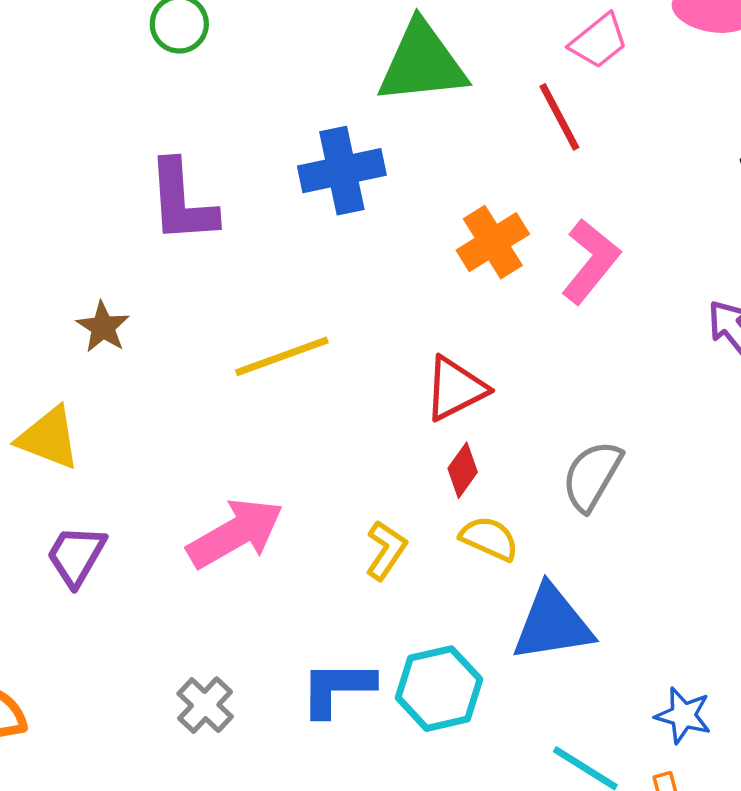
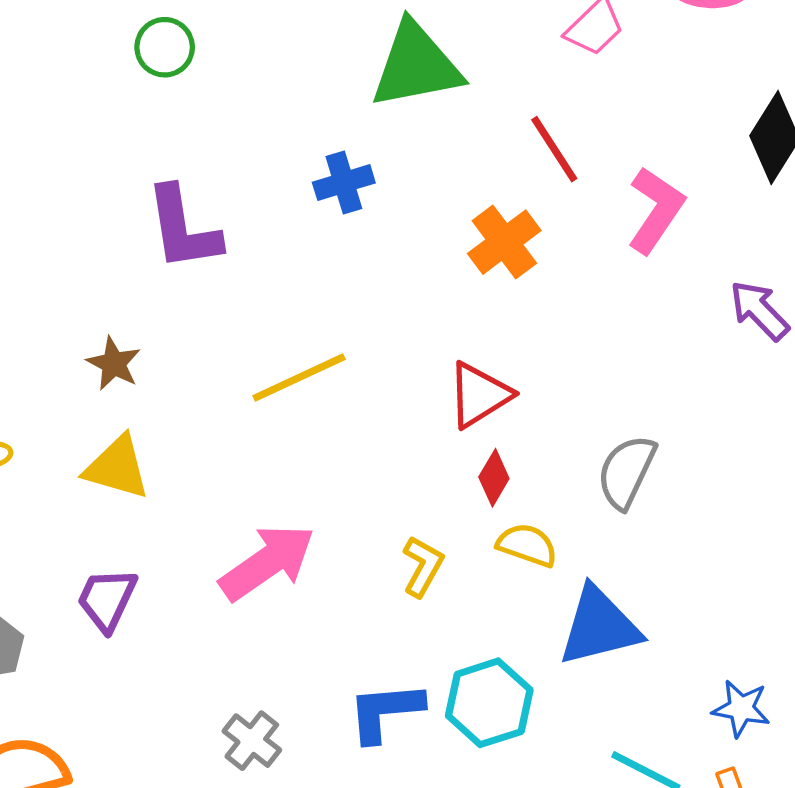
red line: (559, 117) -> (554, 149), moved
blue cross: (342, 171) -> (344, 183), size x0.7
pink L-shape: (591, 261) -> (656, 210), moved
yellow triangle: (49, 438) -> (117, 467), moved

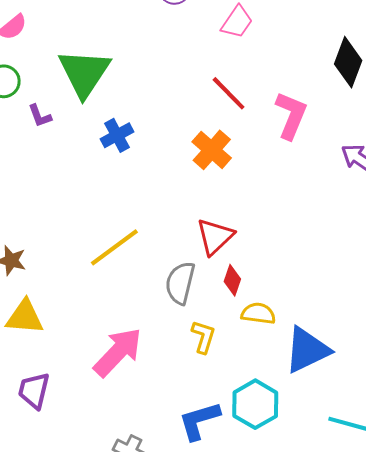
green triangle: (416, 65) -> (84, 73), moved, turned -34
purple L-shape: (183, 228) -> (40, 116), moved, size x0.5
gray semicircle: (626, 472) -> (180, 283), moved

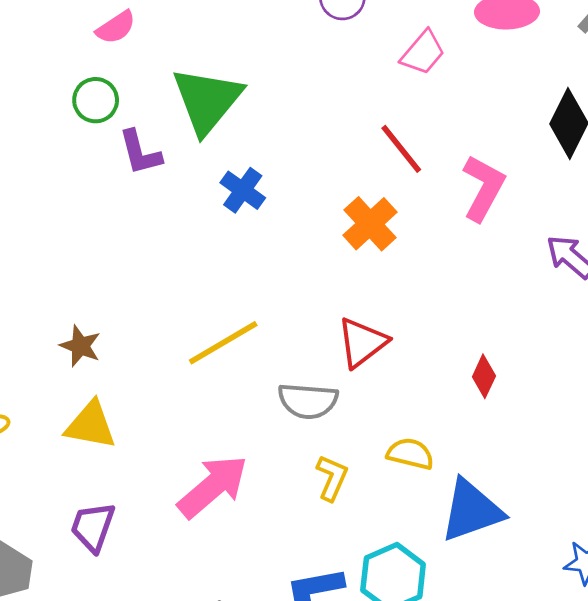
purple L-shape: (40, 116) -> (140, 152), size x1.4
blue cross: (117, 135) -> (243, 190), turned -32
red diamond: (232, 280) -> (484, 376), moved
gray semicircle: (180, 283) -> (308, 401), turned -105

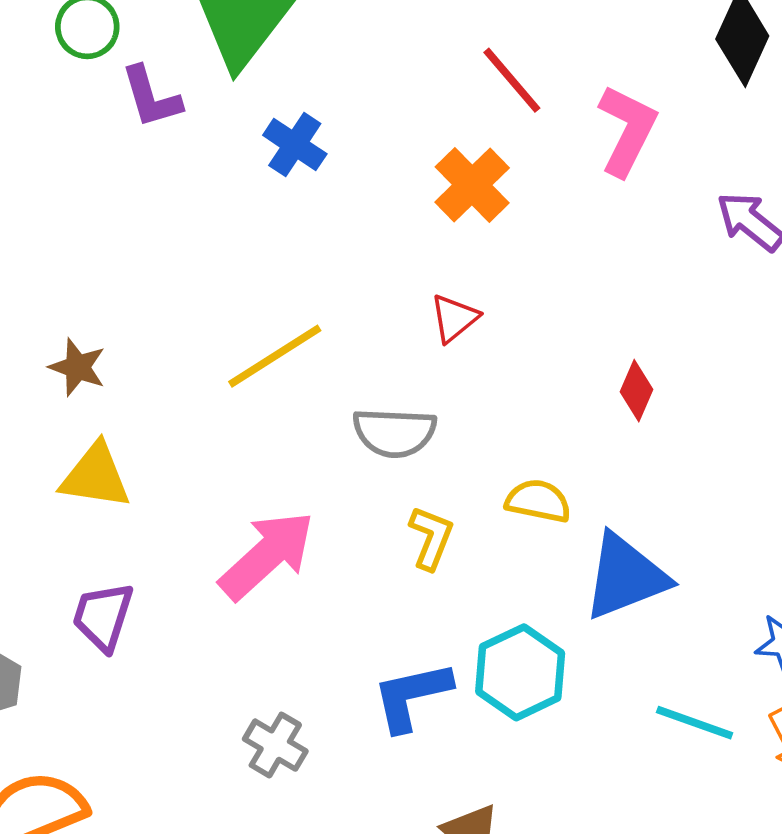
red triangle: (362, 342) -> (454, 318), moved, size x0.7

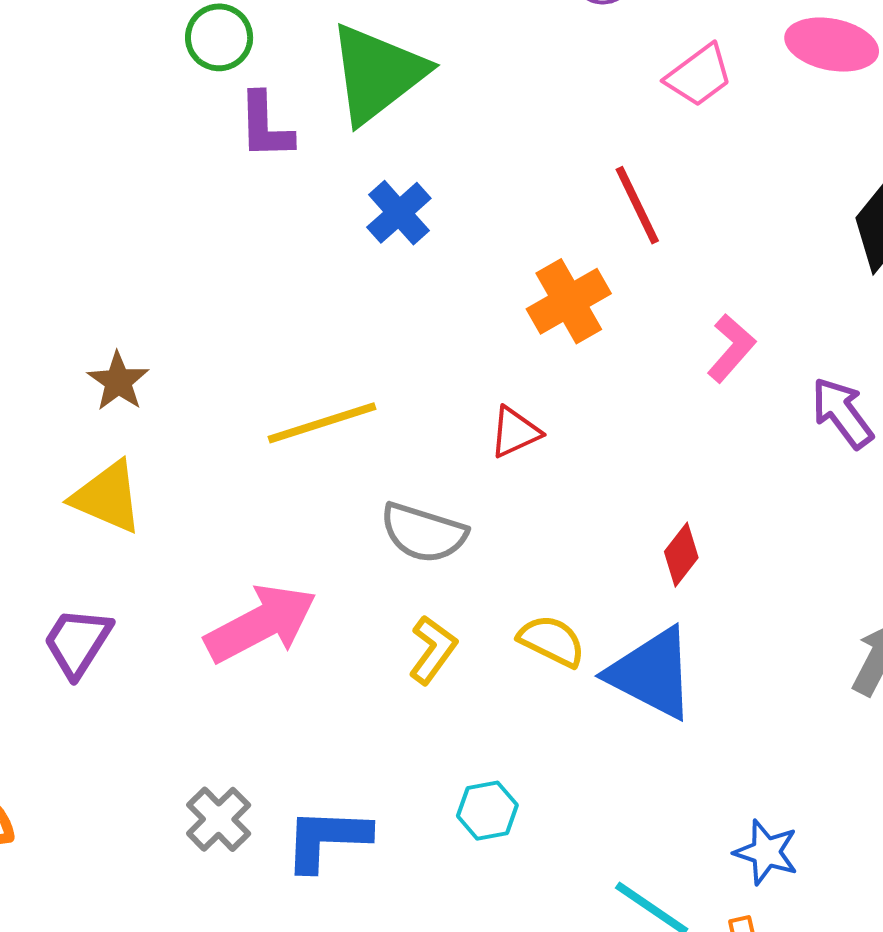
pink L-shape: (627, 130) -> (731, 348), moved, size x0.7
blue triangle: (625, 577) -> (652, 673), moved, turned 34
cyan hexagon: (520, 672) -> (487, 811), size x0.6
blue L-shape: (412, 696) -> (327, 839), moved

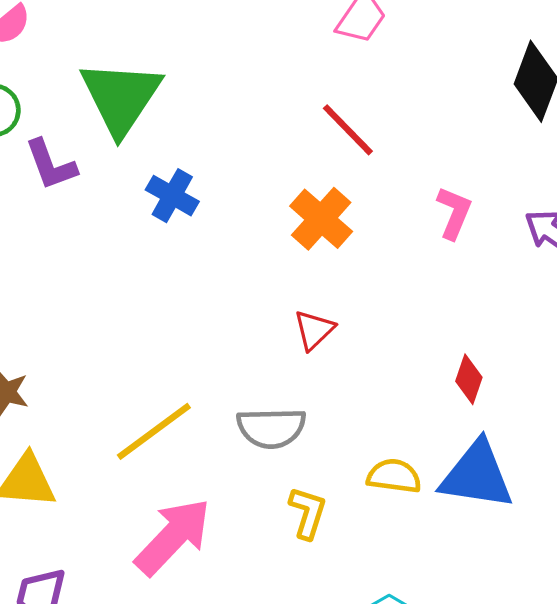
yellow line: (322, 423) -> (154, 431), moved

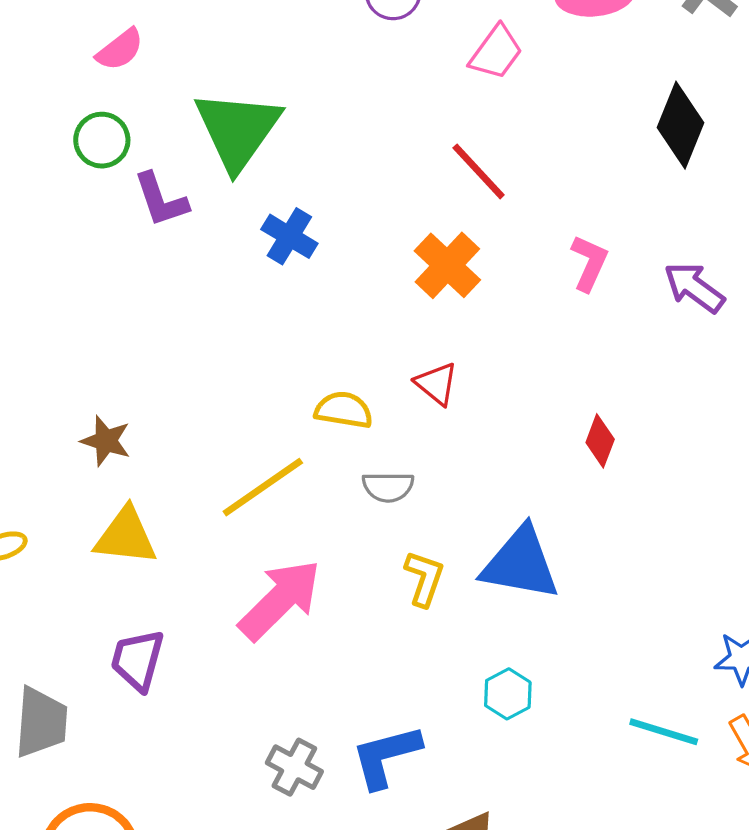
red triangle: (314, 330) -> (437, 384), turned -39
gray semicircle: (271, 428) -> (388, 487), size x0.7
blue triangle: (477, 475) -> (520, 563), moved
yellow semicircle: (394, 476) -> (344, 410), moved

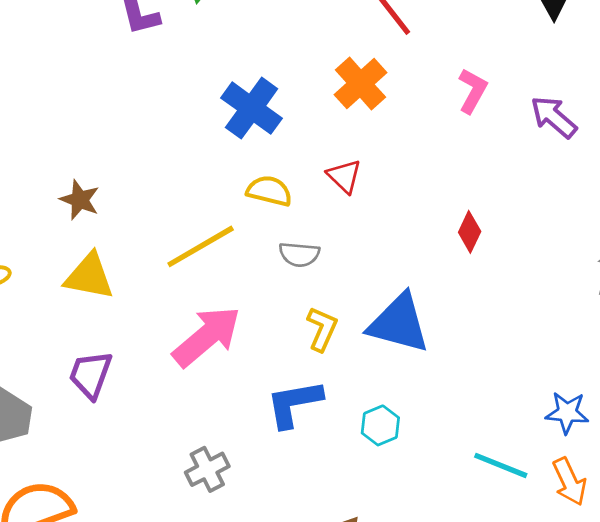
blue cross: (289, 236) -> (252, 108), moved, size x1.4
blue L-shape: (386, 756) -> (294, 403), moved
gray cross: (294, 767) -> (207, 469), turned 30

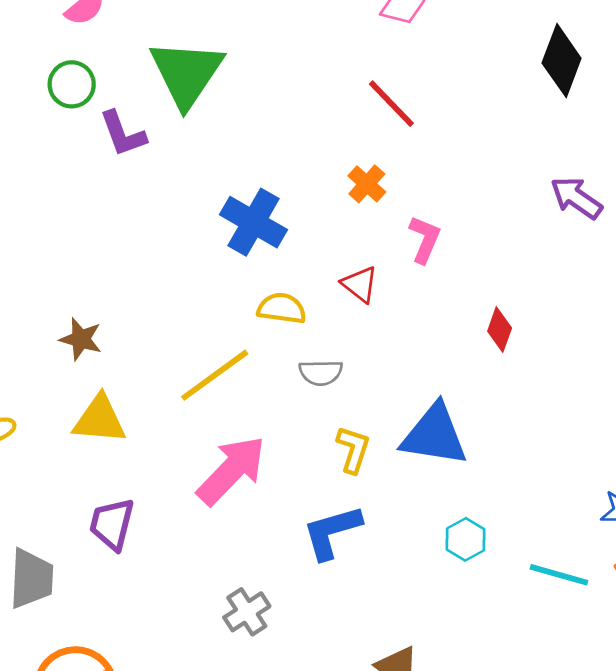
orange cross: (361, 84) -> (367, 184), size x0.7
pink L-shape: (473, 91) -> (425, 239), moved
cyan hexagon: (380, 425) -> (466, 539), moved

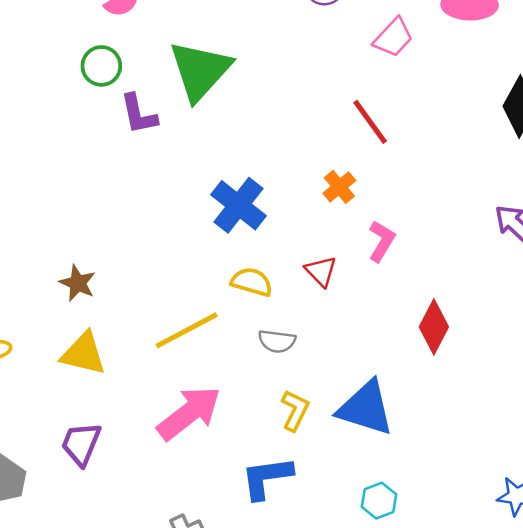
red diamond: (500, 330) -> (434, 327), size x1.4

